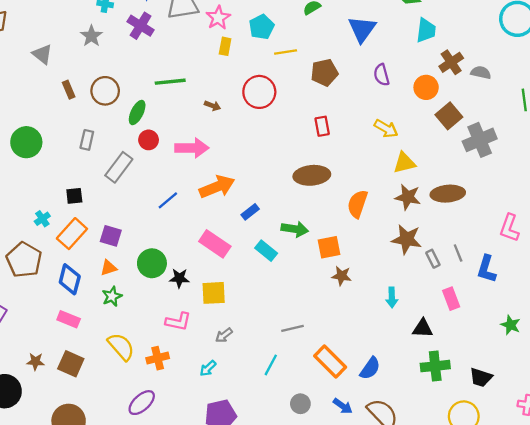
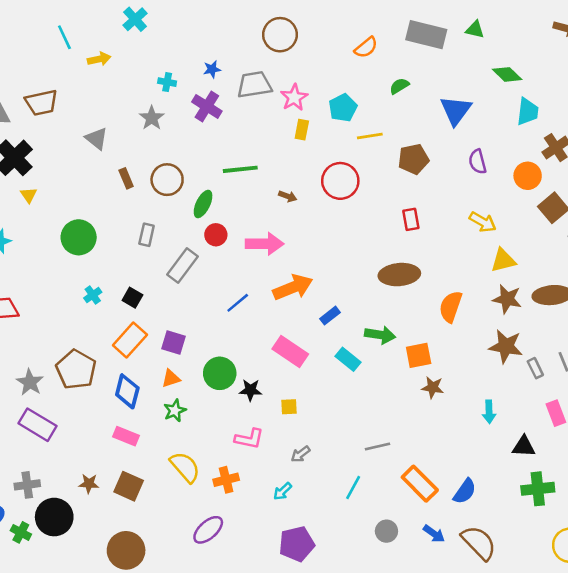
black square: (74, 196) -> (132, 298), turned 36
cyan cross: (42, 219) -> (93, 295), moved
yellow square: (214, 293) -> (289, 407), size x0.6

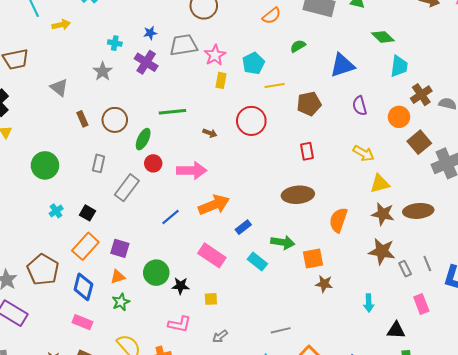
blue triangle: (456, 110) -> (342, 65), turned 36

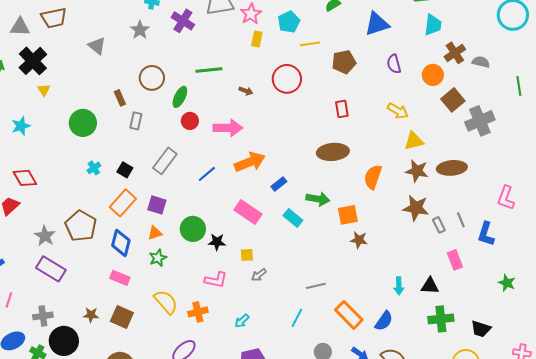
brown rectangle: (82, 119) -> (120, 98), moved
gray rectangle: (127, 188) -> (165, 161), moved
cyan arrow: (369, 303) -> (399, 286), moved
gray arrow: (220, 336) -> (259, 275), moved

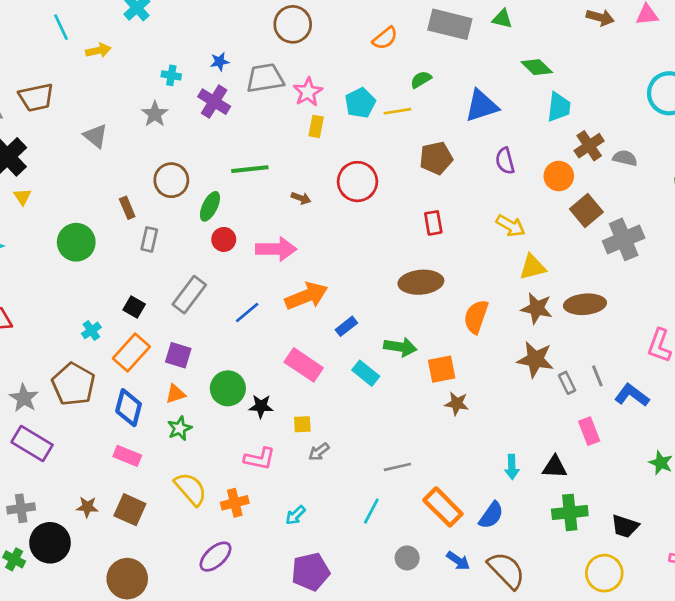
yellow line: (310, 44) -> (397, 111), moved
cyan cross: (94, 168) -> (91, 330), moved
blue L-shape: (486, 234) -> (632, 395), turned 110

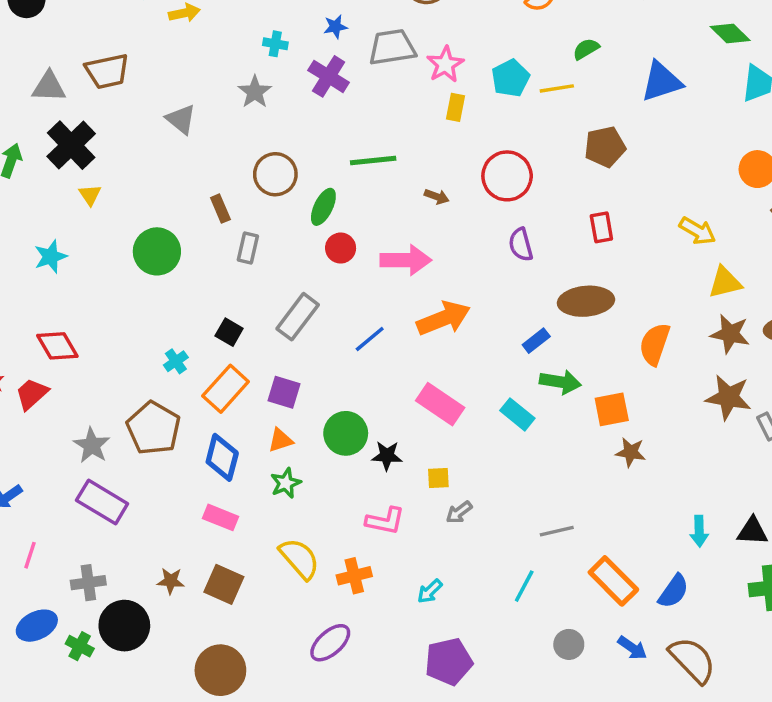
purple semicircle: (505, 161) -> (521, 245), moved
blue rectangle: (346, 326) -> (536, 341), moved

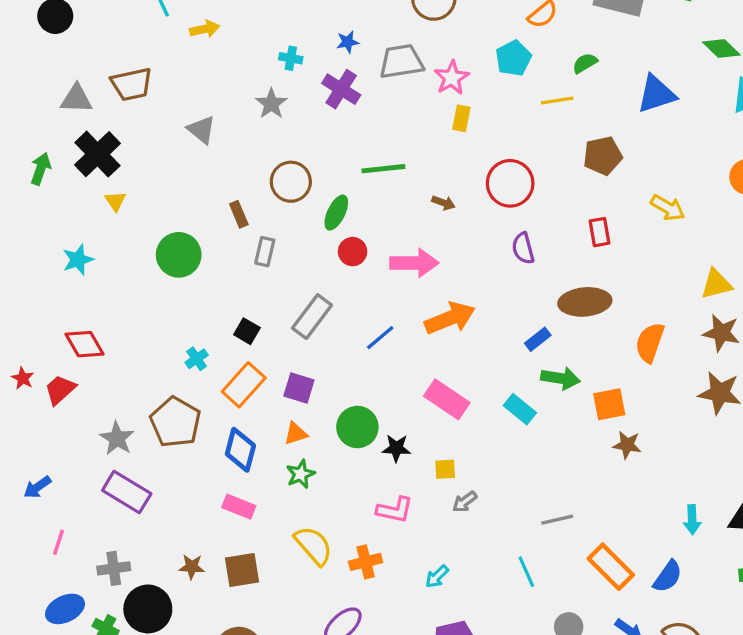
cyan pentagon: (510, 78) -> (513, 58), moved
yellow arrow: (698, 231) -> (668, 208), moved
brown square: (224, 584) -> (242, 570), turned -33
cyan line: (524, 586) -> (526, 572), turned -52

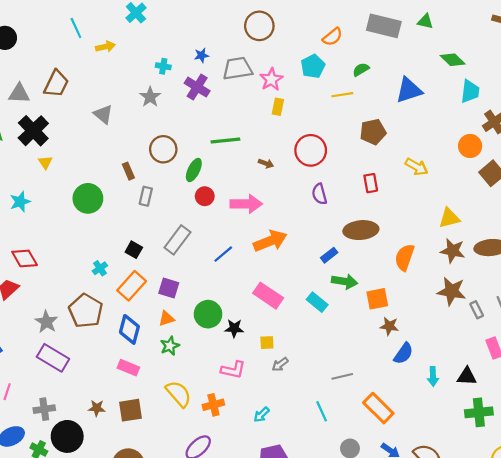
brown trapezoid: (132, 84) -> (56, 84), turned -52
blue semicircle: (668, 576) -> (403, 353), moved

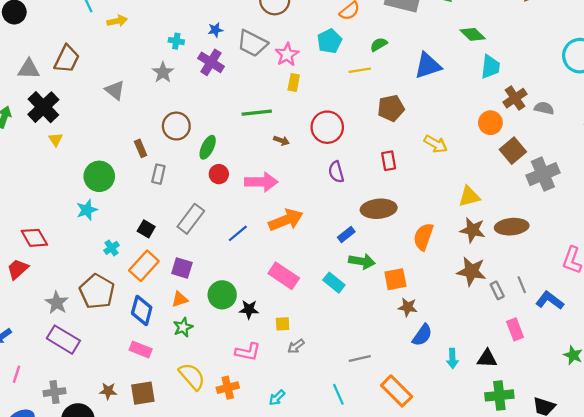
gray trapezoid: (237, 68) -> (252, 43), turned -144
green line: (225, 141) -> (257, 113), moved
cyan star: (20, 202) -> (87, 210), moved

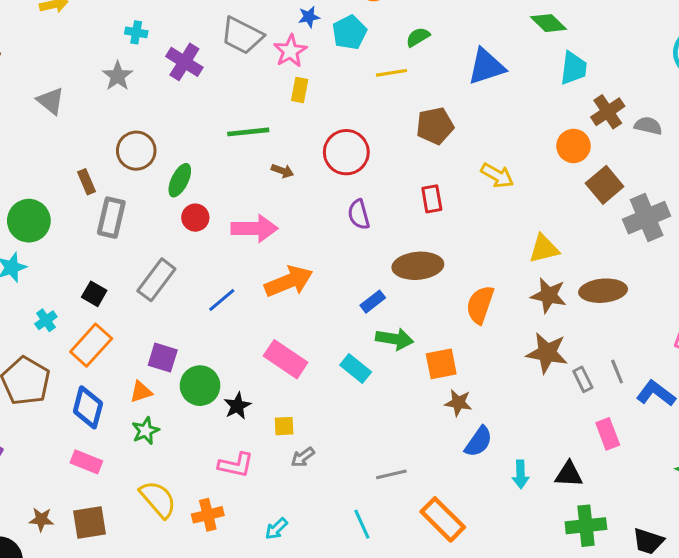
blue star: (215, 30) -> (309, 17), moved
gray rectangle: (158, 174) -> (111, 218), size x1.4
purple square: (182, 268) -> (163, 358), moved
black star: (249, 309) -> (237, 406), turned -30

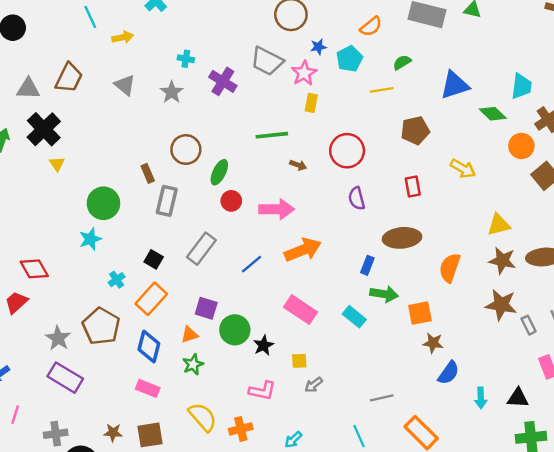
green diamond: (549, 23) -> (493, 114), moved
gray triangle: (51, 101) -> (125, 85), moved
blue rectangle: (373, 302) -> (367, 265), turned -30

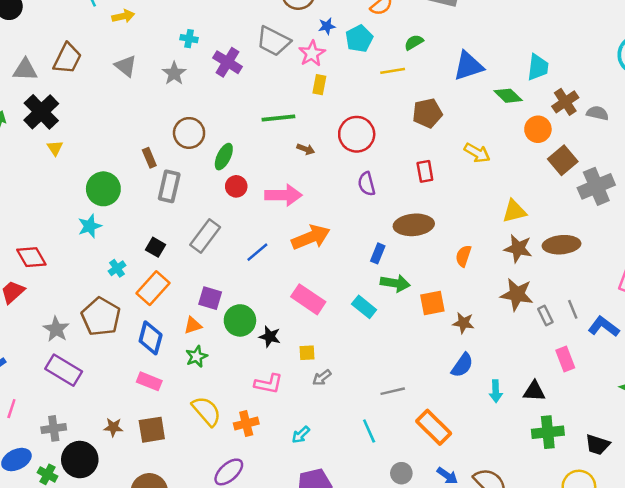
orange semicircle: (450, 268) -> (463, 256), size x0.7
brown star: (433, 343) -> (463, 323), moved
black star: (263, 345) -> (270, 337), turned -30

